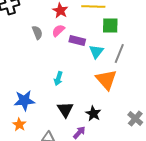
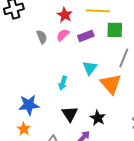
purple rectangle: (77, 41) -> (86, 36), moved, turned -35
cyan triangle: (96, 52) -> (90, 68), moved

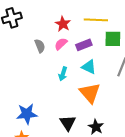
cyan triangle: (90, 68) -> (89, 67), moved, turned -42
cyan arrow: (63, 83) -> (63, 74), moved
orange triangle: (111, 84) -> (90, 93), moved

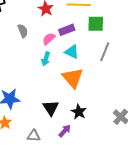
pink semicircle: (61, 44) -> (49, 39), moved

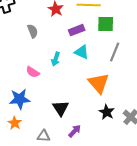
pink semicircle: (49, 39) -> (33, 72), moved, turned -104
orange triangle: (73, 78) -> (99, 83), moved
black star: (79, 112) -> (107, 112), moved

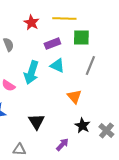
cyan arrow: (56, 59) -> (31, 73), size x1.6
orange triangle: (99, 83) -> (74, 97), size x0.7
purple arrow: (75, 131) -> (62, 145), moved

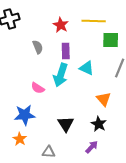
purple rectangle: (52, 44) -> (66, 51), moved, turned -70
black star: (82, 126) -> (99, 124), moved

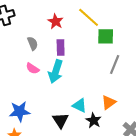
yellow line: (94, 21) -> (89, 17), turned 40
cyan triangle: (87, 68) -> (80, 105), moved
pink semicircle: (38, 88) -> (33, 68), moved
orange triangle: (104, 99) -> (109, 102), moved, turned 35

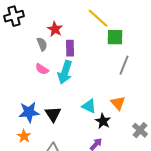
red star: (56, 21) -> (55, 29), moved
orange triangle: (109, 102) -> (118, 103), turned -35
black triangle: (61, 120) -> (53, 114), moved

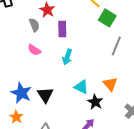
green square: (115, 37) -> (107, 18), turned 30
cyan arrow: (65, 72) -> (67, 57), moved, size x0.7
blue star: (29, 112) -> (21, 93), turned 30

